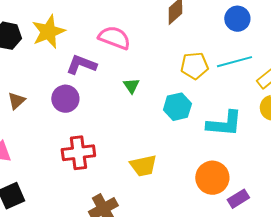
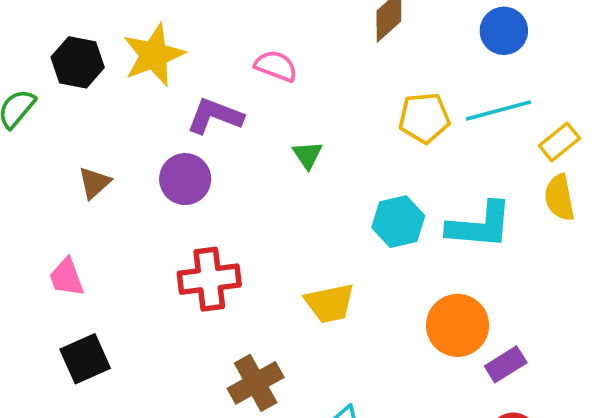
pink semicircle: (114, 38) -> (276, 66), size x0.7
cyan hexagon: (177, 107) -> (398, 222), moved

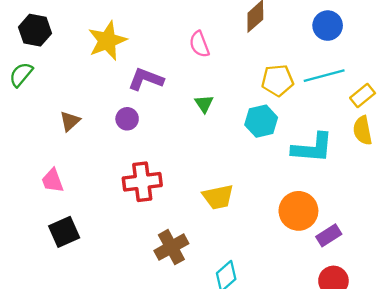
black hexagon: (78, 62) -> (35, 30), moved
pink semicircle: (276, 66) -> (199, 44), moved, turned -132
purple circle: (185, 179) -> (127, 119), size x0.7
cyan hexagon: (398, 222) -> (261, 121), moved

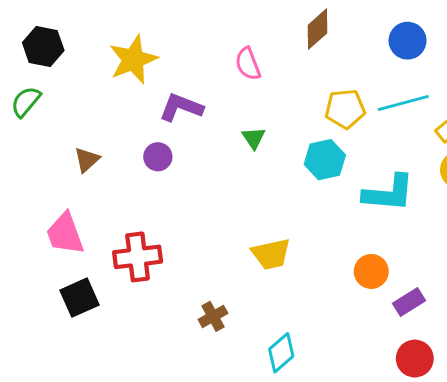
pink trapezoid: (52, 181) -> (65, 234), size x1.4
red cross: (142, 182) -> (138, 257), moved
orange circle: (298, 211) -> (371, 271), size x0.7
brown cross: (171, 247) -> (213, 316), size x0.7

